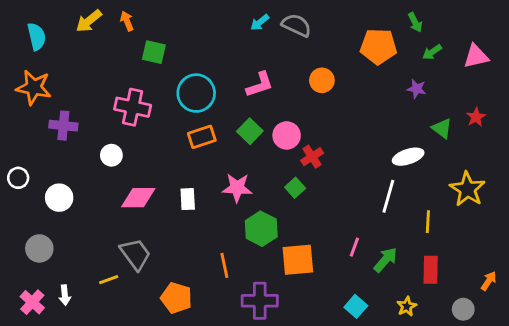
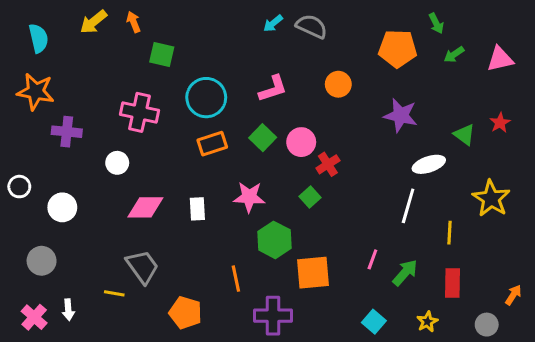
purple star: (417, 89) -> (401, 115), moved, size x1.6
yellow line: (109, 280) -> (114, 293), turned 30

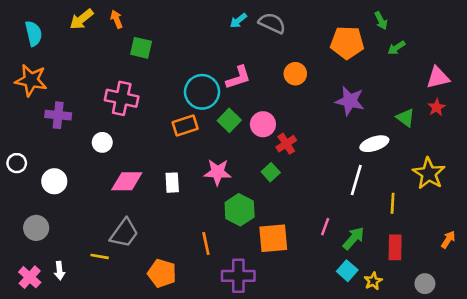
pink triangle: (500, 59) -> (438, 78), moved
cyan circle: (206, 98) -> (202, 92), moved
gray trapezoid: (142, 267) -> (124, 233), turned 72
orange arrow: (513, 295) -> (448, 240), moved
cyan square: (374, 322) -> (347, 271), moved

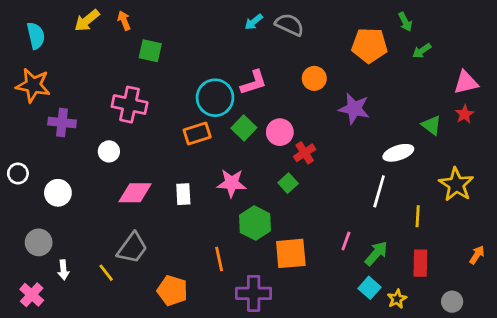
purple star: (350, 101) -> (354, 109), moved
yellow line: (100, 256) -> (106, 273), turned 42
white arrow: (59, 271) -> (63, 270), moved

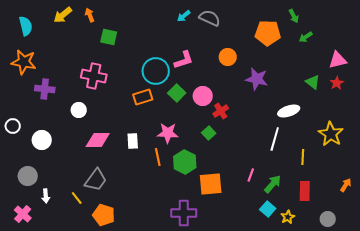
green triangle: (431, 125) -> (313, 82), moved
orange line: (219, 259) -> (158, 157), moved
orange pentagon: (172, 291) -> (104, 215), moved

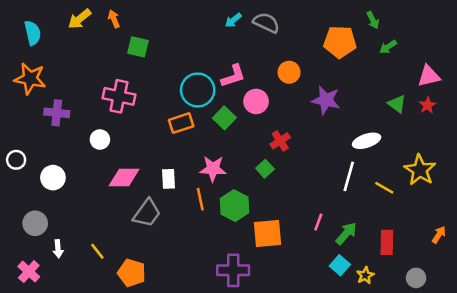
pink circle: (203, 96) -> (256, 101), moved
yellow line: (303, 157) -> (384, 188), moved, turned -63
gray trapezoid: (96, 180) -> (147, 213), moved

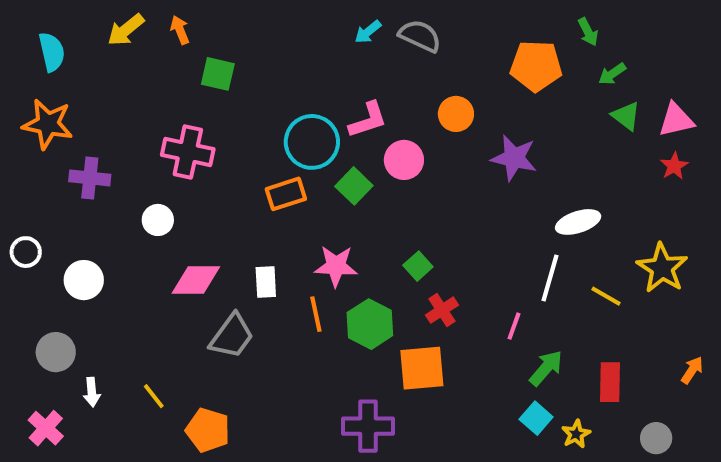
green triangle: (397, 104) -> (626, 116), moved
red cross: (280, 141) -> (442, 310), moved
pink line: (318, 222) -> (514, 326), moved

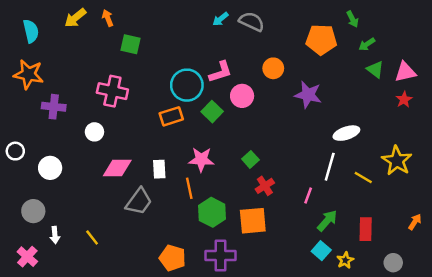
green hexagon: (370, 324) -> (212, 212), moved
orange pentagon: (208, 430) -> (172, 258), moved

